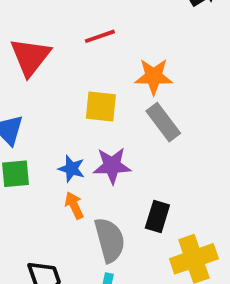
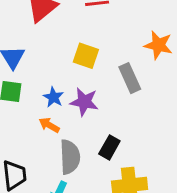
orange star: (154, 76) -> (158, 45), moved
orange arrow: (74, 205) -> (49, 125), turned -48

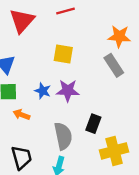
gray rectangle: (130, 78) -> (114, 65), moved
orange arrow: (49, 125) -> (21, 115), moved

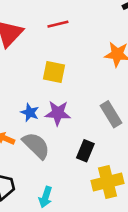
gray rectangle: (114, 65) -> (111, 114), moved
gray semicircle: (63, 136) -> (36, 146), moved, turned -36

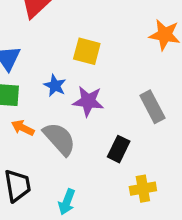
blue star: (30, 112) -> (55, 86), moved
yellow cross: (107, 182) -> (143, 189), size x0.7

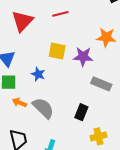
purple star: (88, 101) -> (83, 57), moved
gray rectangle: (152, 107) -> (101, 84), turned -36

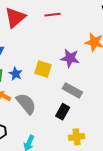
yellow square: (57, 51) -> (43, 69), moved
blue star: (38, 74) -> (16, 74), moved
gray rectangle: (101, 84) -> (72, 90), moved

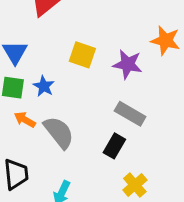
yellow square: (43, 69) -> (82, 55), moved
yellow cross: (77, 137) -> (135, 185), turned -35

